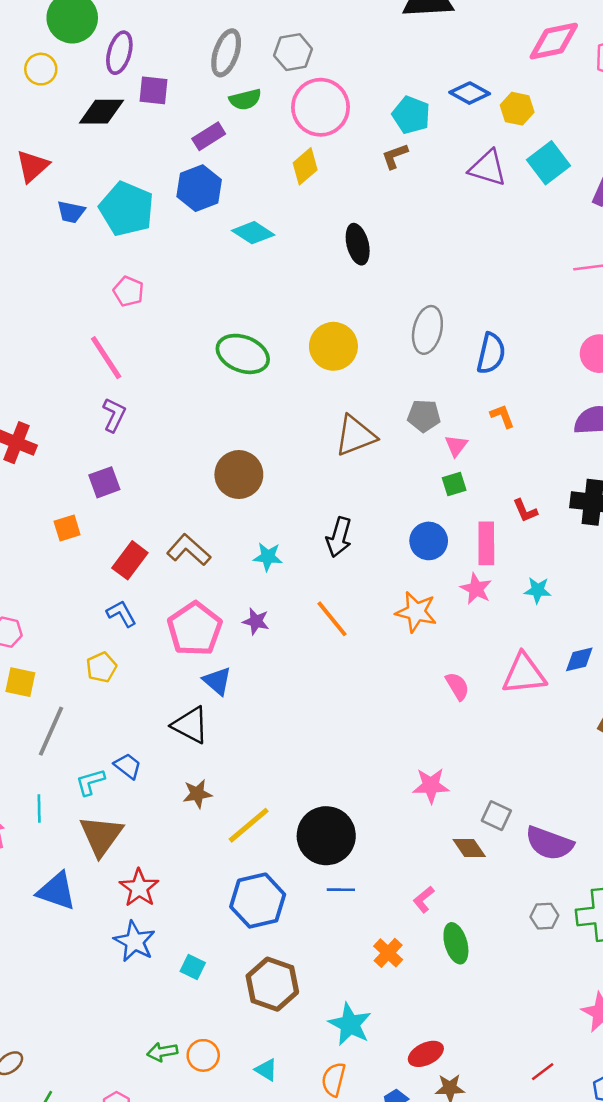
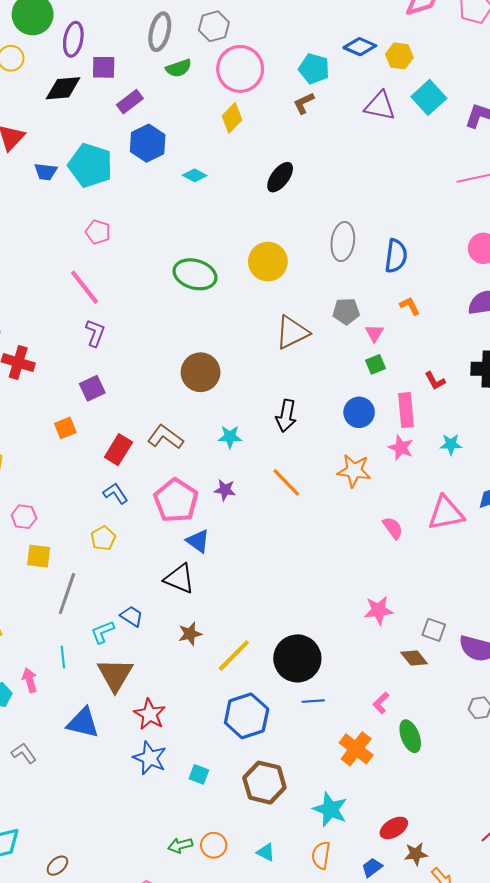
purple rectangle: (209, 136) -> (130, 102), moved
cyan diamond: (253, 233) -> (195, 175), size x0.7
black ellipse: (358, 244) -> (280, 177), turned 56
orange cross: (388, 953) -> (356, 749), size x1.4

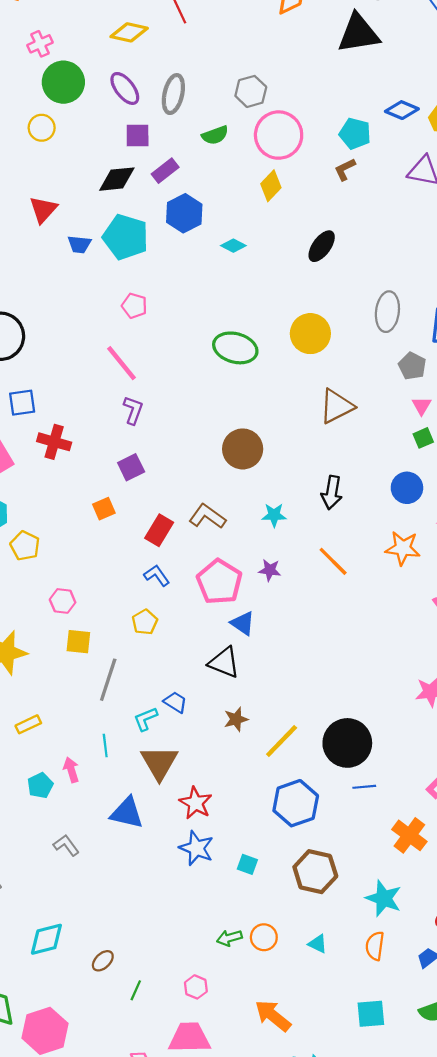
gray ellipse: (160, 32) -> (173, 94), moved
purple ellipse: (73, 39) -> (125, 88), moved, turned -48
black diamond: (63, 88) -> (117, 179), moved
gray pentagon: (346, 311) -> (412, 366), moved, turned 30

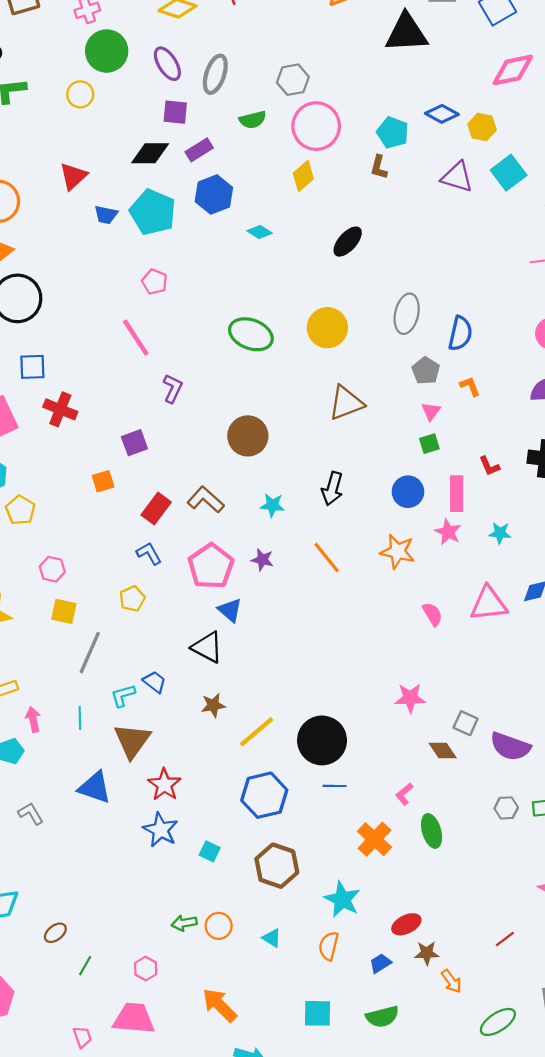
brown L-shape: (345, 169) -> (379, 167), turned -55
purple L-shape: (133, 410) -> (173, 388), moved
pink arrow: (71, 770) -> (33, 719), moved

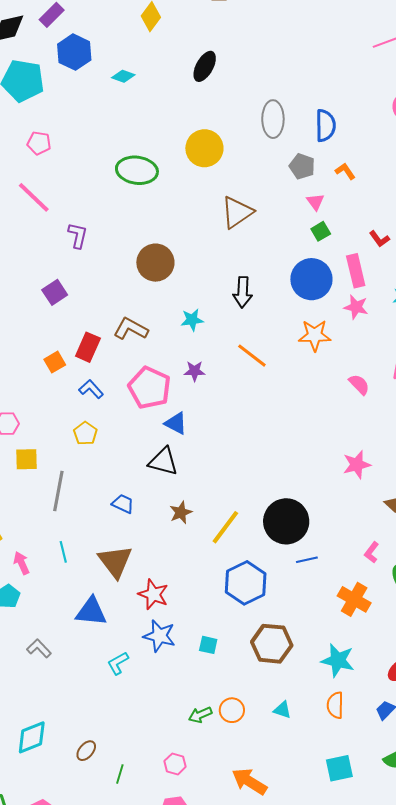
orange square: (103, 481) -> (55, 362), moved
blue circle: (408, 492) -> (311, 279), size x1.4
cyan L-shape: (123, 696) -> (118, 663), moved

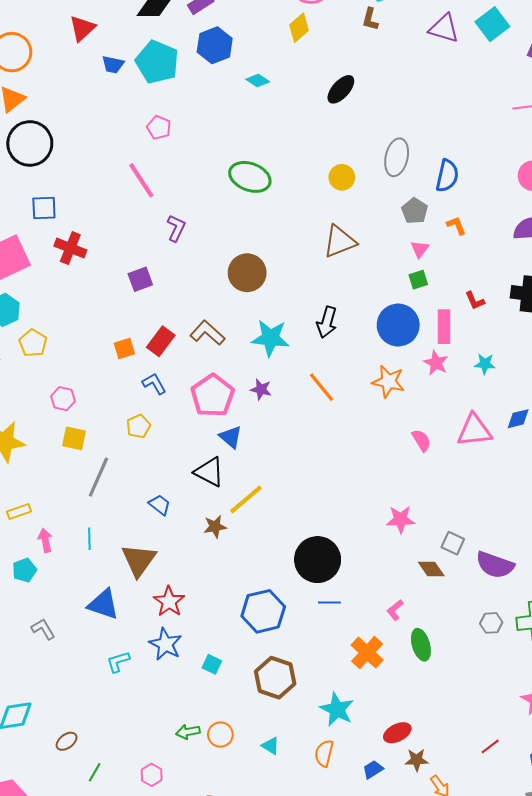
yellow circle: (204, 148) -> (342, 177), moved, size x0.7
cyan star: (192, 320) -> (270, 338), size x1.6
yellow line: (225, 527) -> (246, 500), moved

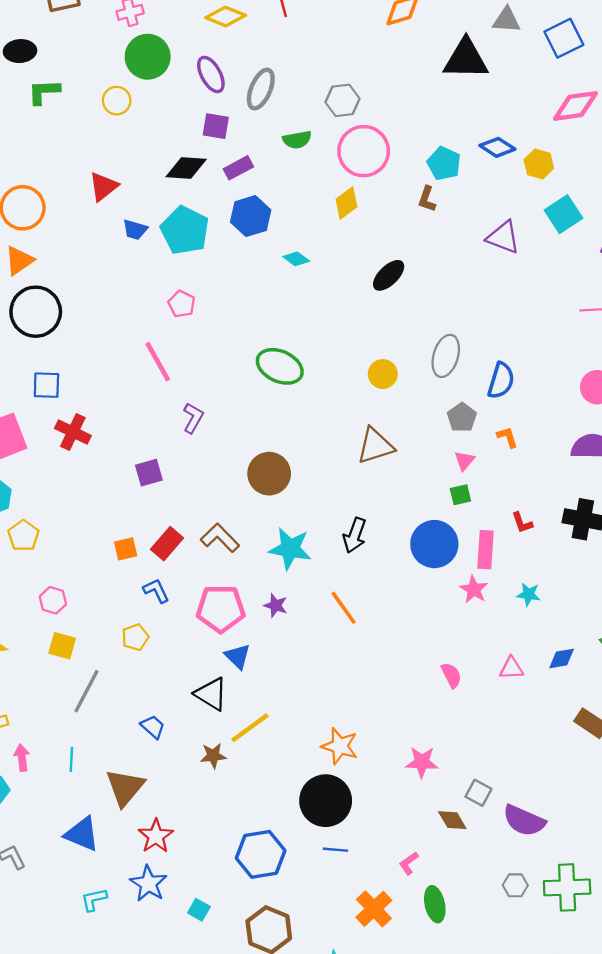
purple triangle: (444, 28) -> (503, 237), moved
orange star: (388, 381) -> (340, 746), moved
pink pentagon: (212, 396) -> (221, 609), turned 30
pink triangle: (474, 430) -> (511, 668), size x0.6

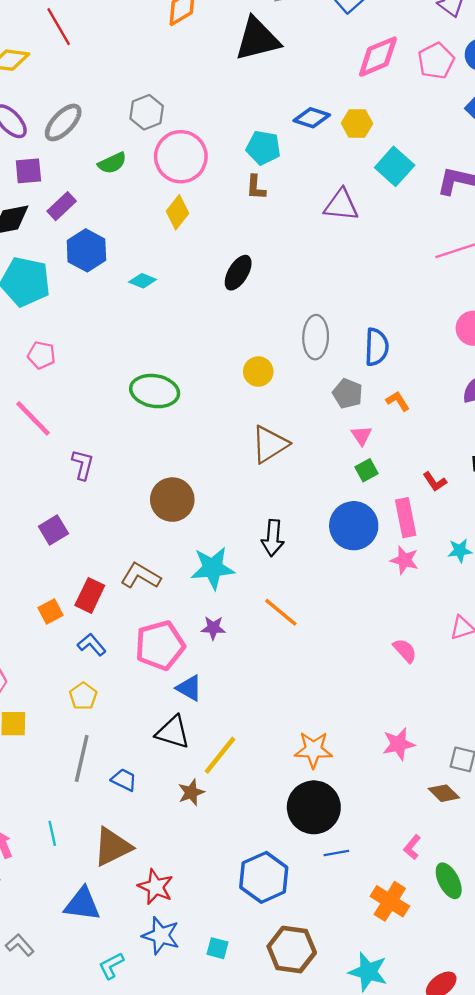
gray ellipse: (261, 89) -> (63, 122), turned 36
gray line: (86, 691) -> (82, 758), moved
brown triangle: (125, 787) -> (112, 847), turned 39

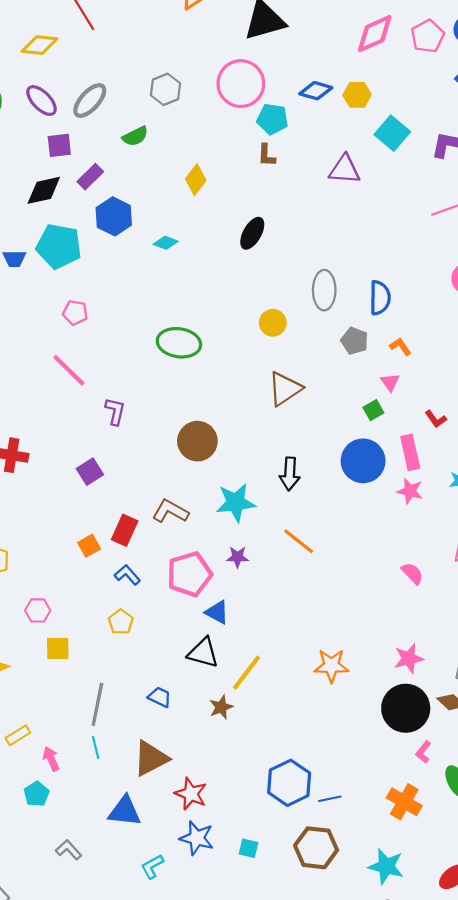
pink circle: (181, 157) -> (241, 84), moved
pink triangle: (362, 436) -> (390, 382), moved
gray line: (82, 758) -> (97, 704), moved
black circle: (314, 807) -> (406, 708), moved
blue line: (336, 853) -> (330, 799), moved

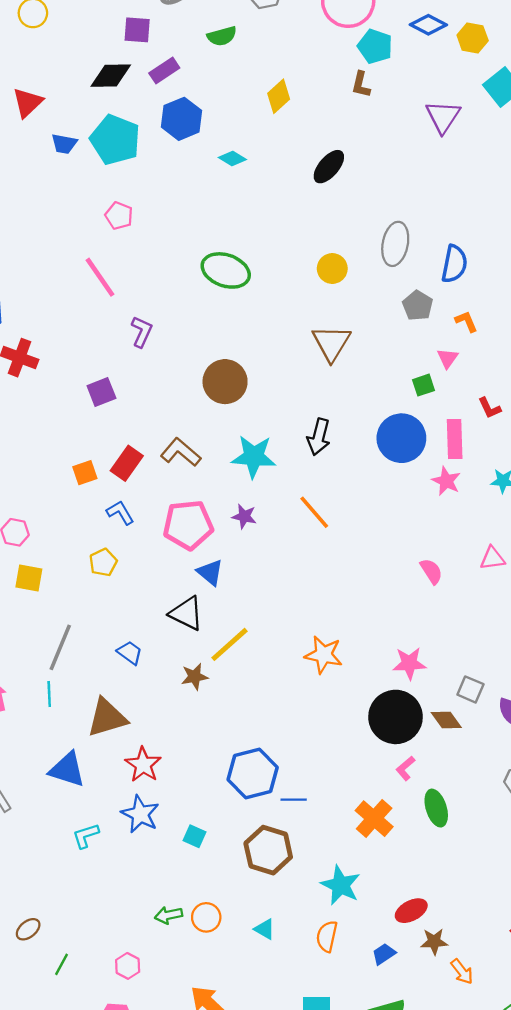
purple triangle: (345, 169) -> (443, 117), turned 48
brown triangle: (285, 389) -> (331, 343), turned -36

